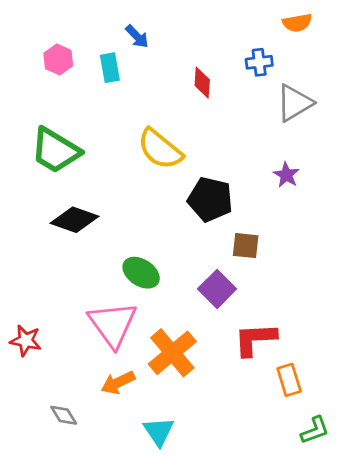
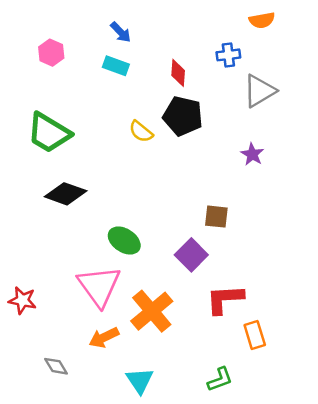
cyan rectangle: (110, 68) -> (116, 66), moved, turned -60
yellow semicircle: (160, 149) -> (141, 132), size x0.6
black pentagon: (210, 199) -> (183, 116), moved
green L-shape: (315, 430) -> (220, 379), moved

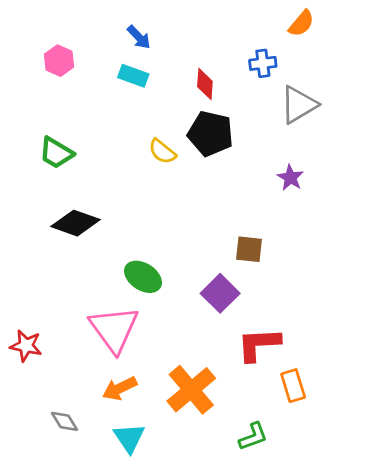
orange semicircle: (262, 20) -> (301, 23), turned -40
green trapezoid: (49, 133) -> (56, 153), size x0.7
orange cross: (152, 311) -> (191, 390), moved
cyan triangle: (140, 381) -> (129, 438), moved

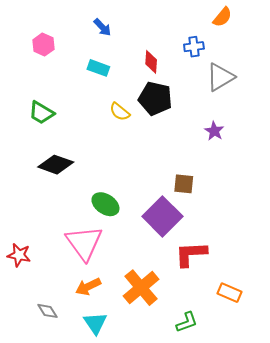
cyan rectangle: (133, 76) -> (98, 68), moved
purple square: (220, 293) -> (162, 216), size x1.4
orange rectangle: (293, 386) -> (230, 293), moved, turned -50

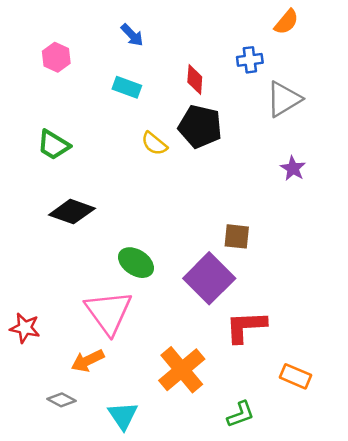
purple star: (214, 131) -> (293, 168), moved
orange arrow: (88, 287) -> (88, 361), moved
gray diamond: (48, 311) -> (61, 400), turned -30

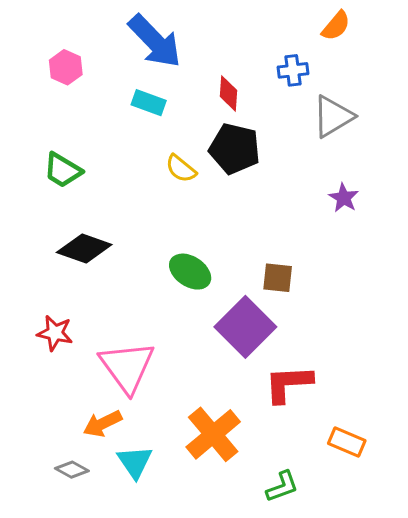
blue arrow: (132, 35) -> (155, 41), size x2.0
green ellipse: (136, 263) -> (190, 272), moved
red star: (25, 328) -> (55, 333), moved
cyan triangle: (123, 416) -> (135, 462), moved

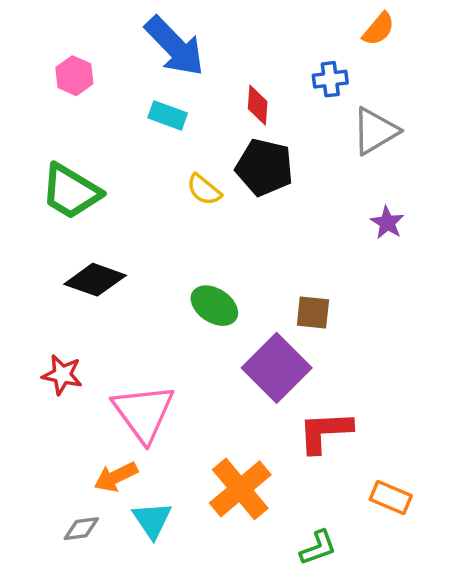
green trapezoid: (63, 170) -> (71, 192), size x1.4
gray diamond: (72, 470) -> (81, 529), turned -36

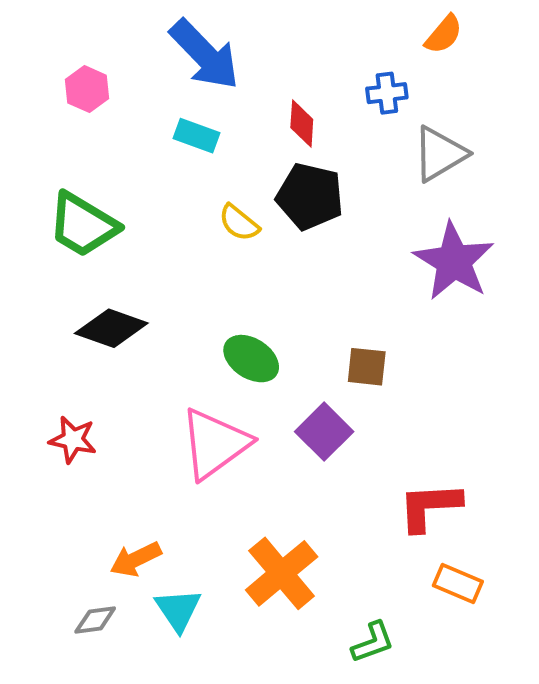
purple star: (387, 223) -> (454, 261), size x2.0
purple square: (277, 368) -> (324, 432), size x0.7
pink triangle: (143, 413) -> (215, 444), moved, turned 30
red L-shape: (325, 432) -> (429, 506), moved

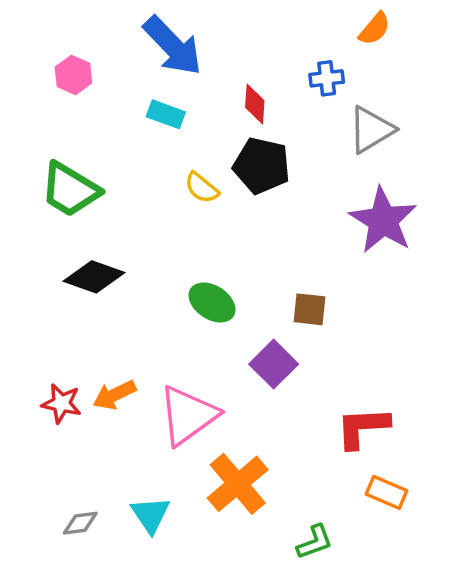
red star: (73, 440) -> (61, 403), moved
pink triangle: (215, 444) -> (188, 415), moved
orange arrow: (136, 559) -> (114, 395), moved

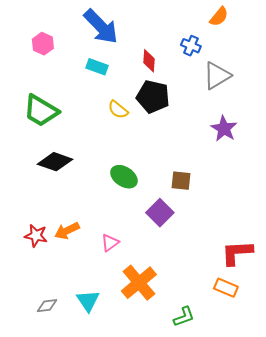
blue cross: (327, 78) -> (191, 46), turned 30
purple star: (383, 220) -> (224, 129), size x0.7
pink triangle: (188, 415) -> (110, 243), size x0.5
red L-shape: (363, 427) -> (237, 253), moved

